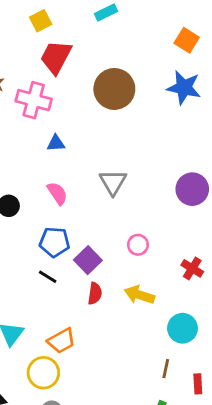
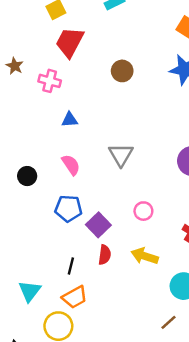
brown circle: (114, 89) -> (122, 71), size x0.6
pink cross: (34, 100) -> (50, 81), size x0.7
black line: (48, 277) -> (71, 266), moved, turned 72
brown line: (166, 369) -> (168, 322), turned 36

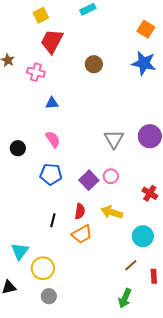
gray triangle: (121, 155) -> (114, 139), moved
purple square: (98, 225) -> (89, 180), moved
cyan triangle: (30, 291) -> (20, 251), moved
orange trapezoid: (75, 297) -> (82, 234), moved

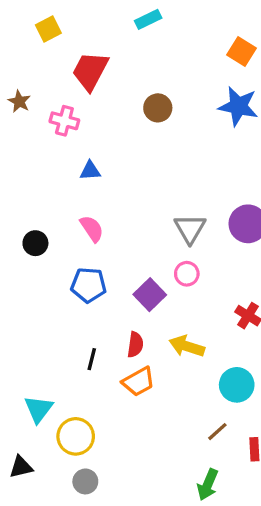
yellow square: (41, 15) -> (48, 29), moved
pink circle: (111, 176) -> (187, 274), moved

